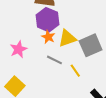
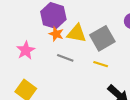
yellow triangle: (67, 38) -> (77, 33), turned 36
yellow line: (75, 71) -> (101, 64), moved, turned -32

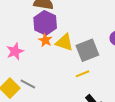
gray line: (65, 58) -> (28, 84), moved
yellow line: (101, 64) -> (82, 74), turned -48

